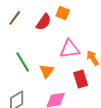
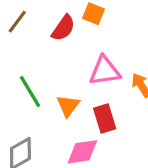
red rectangle: (81, 79) -> (105, 118), moved

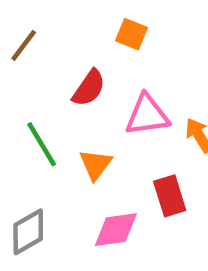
red semicircle: (63, 28) -> (89, 88), moved
red rectangle: (105, 118) -> (170, 196), moved

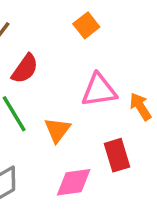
orange square: (131, 34) -> (86, 25), turned 30
red semicircle: (89, 88) -> (25, 69), moved

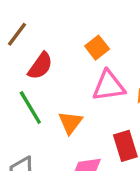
orange square: (86, 25) -> (97, 48), moved

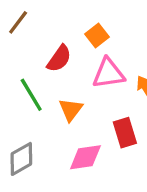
red semicircle: (40, 66) -> (59, 59), moved

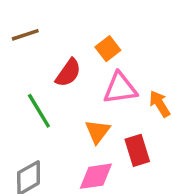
brown line: (18, 22) -> (25, 35), turned 35
orange triangle: (71, 110) -> (98, 131), moved

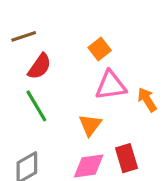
red semicircle: (68, 73) -> (40, 66), moved
red rectangle: (137, 150) -> (127, 158), moved

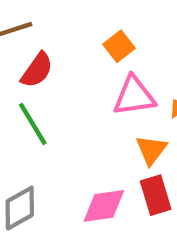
orange triangle: (90, 125) -> (151, 150), moved

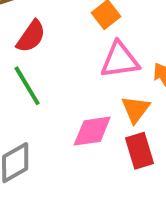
pink diamond: (104, 206) -> (92, 131), moved

